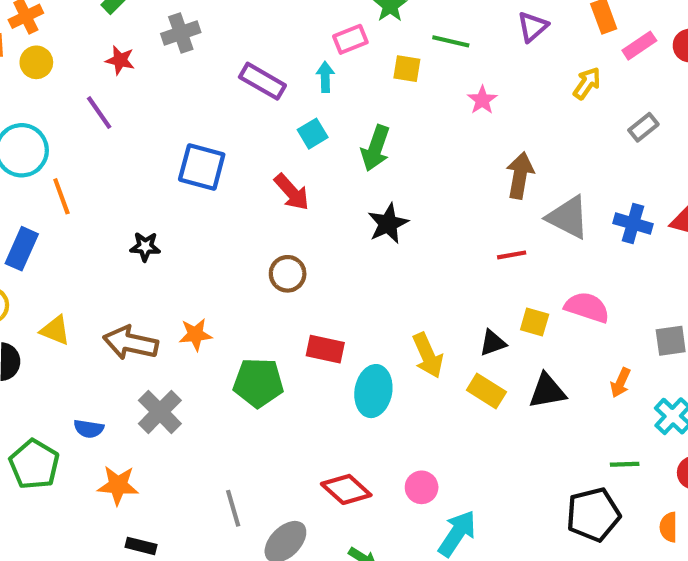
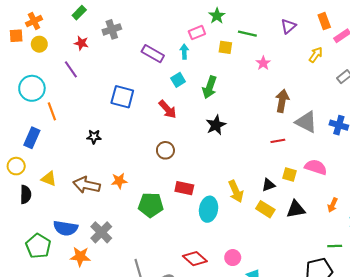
gray cross: (160, 412) -> (101, 232), moved
blue semicircle: (89, 429) -> (66, 228), size x1.6

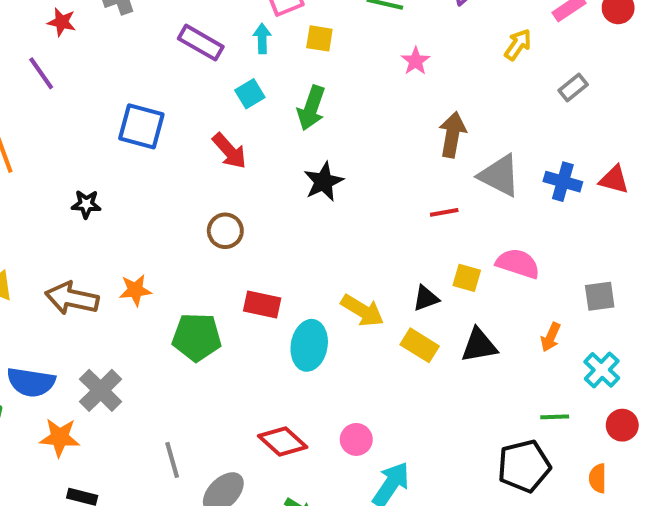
yellow square: (225, 47) -> (319, 38), moved
yellow arrow: (236, 191) -> (362, 311), turned -35

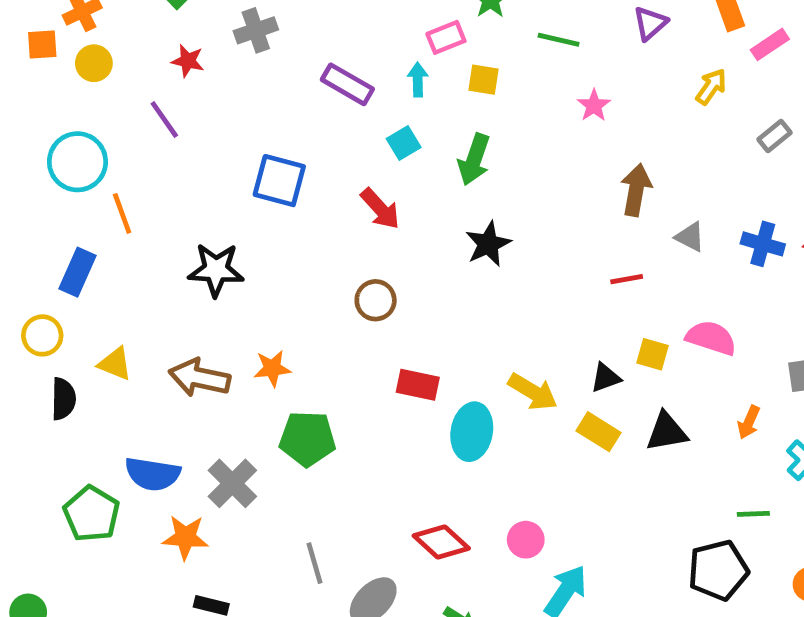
gray triangle: (499, 176) -> (690, 237), size x0.6
black star: (86, 204) -> (216, 270), size x1.6
green pentagon: (197, 337) -> (307, 439), moved

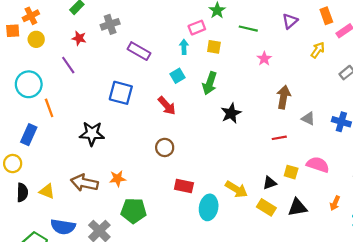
purple rectangle: (347, 84) -> (139, 51), moved
black star: (488, 244) -> (231, 113), moved
yellow triangle: (115, 364) -> (47, 191), moved

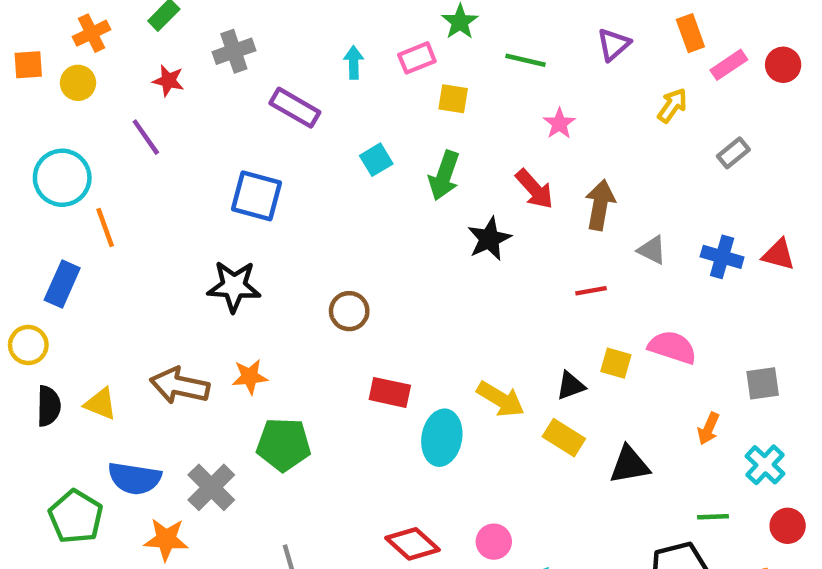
orange cross: (31, 16) -> (92, 33), moved
cyan arrow: (184, 47) -> (354, 63), moved
red arrow: (167, 106) -> (534, 189), moved
black star: (92, 134) -> (234, 286), moved
black triangle: (297, 207) -> (629, 465), moved

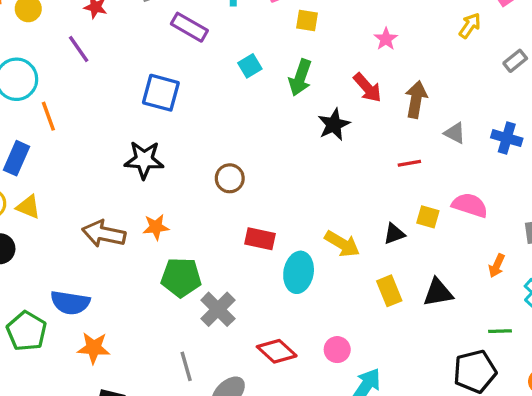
yellow triangle: (101, 404) -> (28, 207), moved
yellow rectangle: (564, 438) -> (389, 291), moved, turned 36
gray cross: (211, 487) -> (218, 309), moved

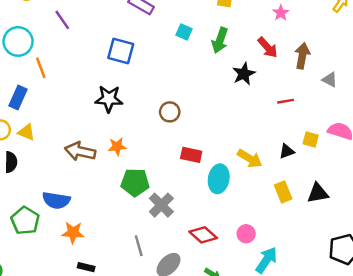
cyan square: (250, 66) -> (184, 32), turned -35
red line: (409, 163) -> (286, 101), moved

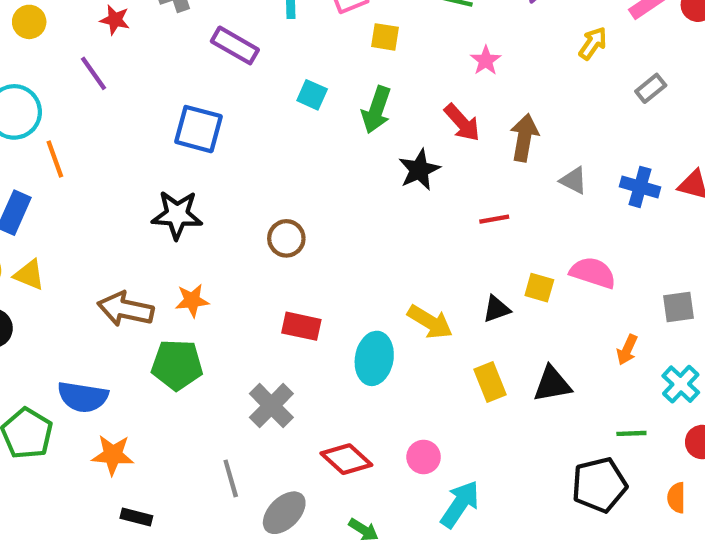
red rectangle: (191, 155) -> (301, 326), moved
green pentagon: (135, 182) -> (177, 365), moved

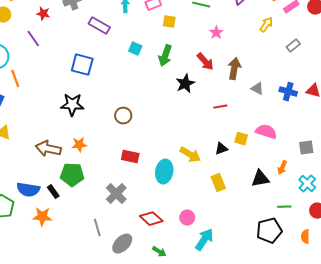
black triangle: (552, 384) -> (260, 179), moved
black rectangle: (136, 517) -> (53, 192), moved, turned 40

